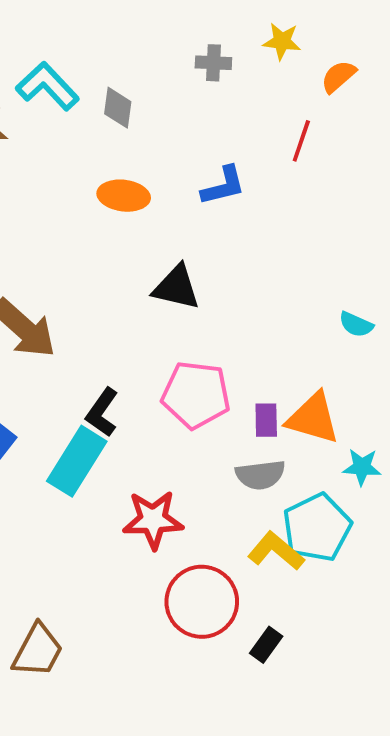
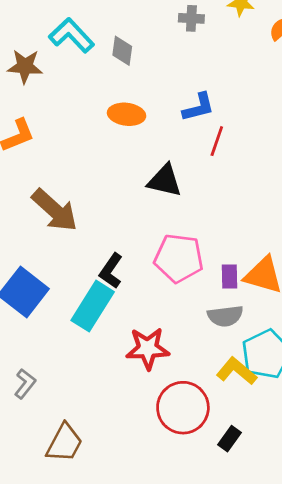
red line: (301, 141) -> (217, 141), moved

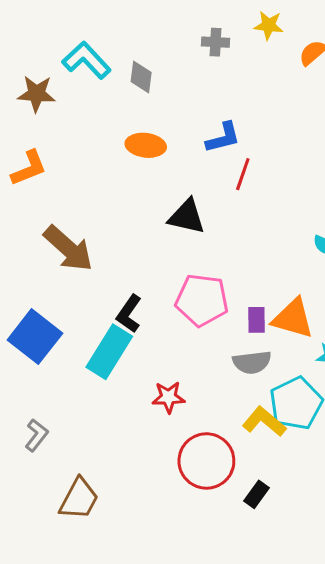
red star: (148, 348) -> (168, 397), size x0.7

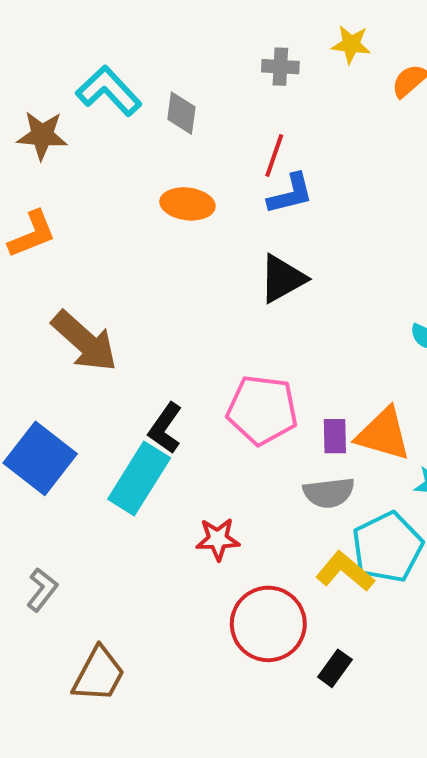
red line: (243, 174) -> (274, 155), moved
black triangle: (187, 217) -> (282, 279), moved, turned -42

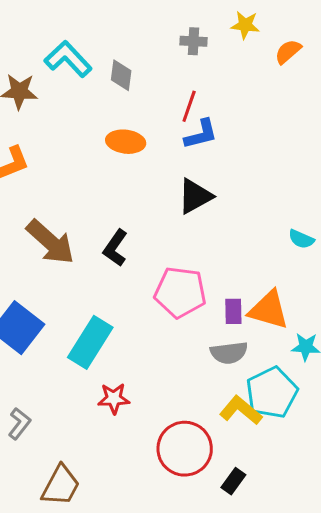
black L-shape: (165, 428) -> (115, 248), moved
red star: (218, 539) -> (114, 398), moved

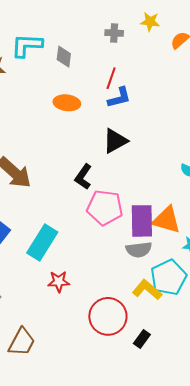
cyan L-shape: (68, 59) -> (27, 45), turned -44
black L-shape: (115, 248) -> (83, 177), moved
purple rectangle: (233, 311) -> (142, 221), size x1.8

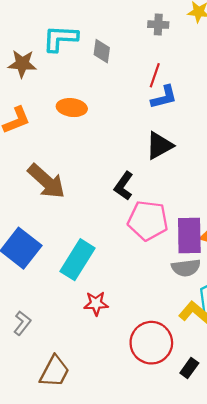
orange ellipse: (67, 103) -> (72, 108), moved

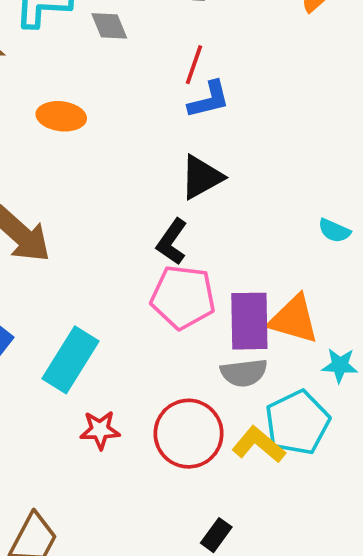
gray diamond: (102, 51) -> (109, 26), turned -30
black L-shape: (124, 186) -> (172, 242), moved
red circle: (151, 343) -> (189, 434), moved
black rectangle: (189, 368) -> (216, 535), moved

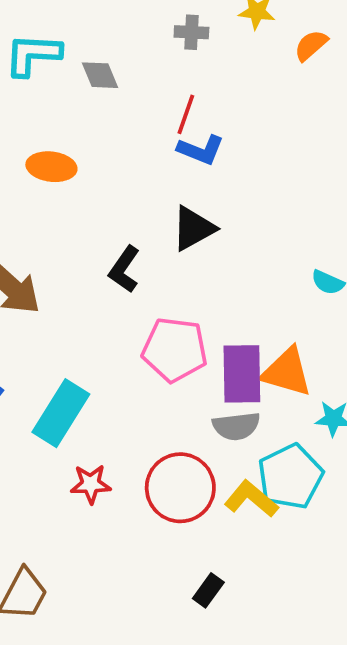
blue L-shape: (209, 100) -> (201, 150), turned 36
black L-shape: (172, 242) -> (124, 269), moved

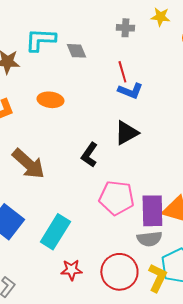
red line: (186, 114) -> (122, 72), turned -35
yellow L-shape: (251, 499) -> (157, 278), turned 76

